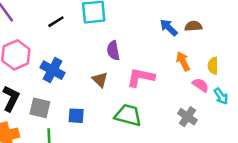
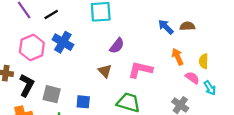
black line: (56, 22) -> (51, 15), moved
purple semicircle: (113, 51) -> (117, 46), turned -133
blue cross: (53, 70) -> (63, 42), moved

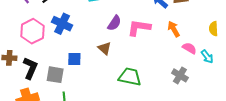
yellow semicircle: (204, 61) -> (213, 29), moved
pink L-shape: (140, 70) -> (139, 28), moved
blue square: (83, 102) -> (74, 59), moved

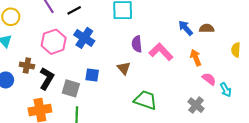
purple semicircle: (114, 23) -> (137, 44), turned 133
pink L-shape: (139, 28) -> (161, 52), turned 30
yellow semicircle: (213, 29) -> (236, 50), moved

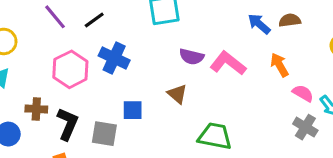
purple semicircle: (137, 44) -> (192, 57), turned -63
gray cross: (196, 105) -> (305, 127), moved

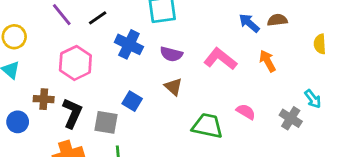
purple semicircle: (192, 57) -> (171, 54), moved
blue cross: (114, 58) -> (129, 44), moved
pink semicircle: (303, 93) -> (246, 112), moved
blue square: (133, 110) -> (132, 101), turned 30

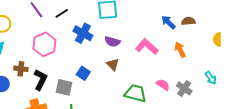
gray cross: (291, 118) -> (184, 88), moved

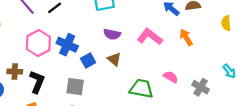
blue cross: (83, 33) -> (67, 45), moved
blue square: (83, 73) -> (88, 61), moved, turned 32
cyan arrow: (211, 78) -> (229, 71), moved
gray square: (64, 87) -> (75, 87), moved
gray cross: (184, 88) -> (201, 87), moved

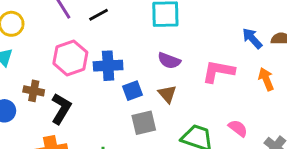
pink L-shape: (150, 37) -> (218, 71), turned -35
blue cross: (67, 45) -> (108, 66), turned -36
gray square: (75, 87) -> (144, 123), moved, turned -30

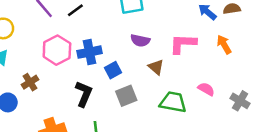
brown cross: (34, 91) -> (30, 82), turned -35
brown triangle: (167, 94) -> (156, 67), moved
black L-shape: (61, 109) -> (84, 94), moved

